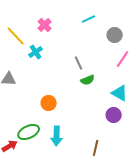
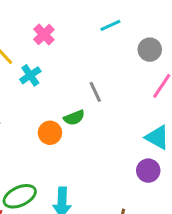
green semicircle: (88, 80) -> (74, 118), moved
orange circle: (49, 103) -> (50, 133), moved

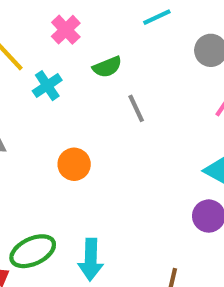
green semicircle: (74, 118) -> (107, 67), moved

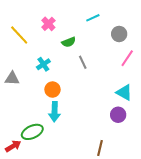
cyan cross: (47, 86) -> (43, 64), moved
cyan arrow: (91, 260) -> (55, 112), moved

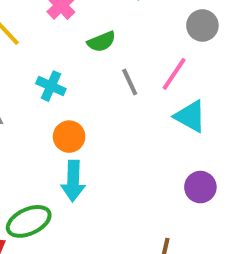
pink line: (127, 58) -> (174, 74), moved
cyan cross: (43, 64) -> (51, 86), turned -32
cyan triangle: (124, 93) -> (190, 116), moved

